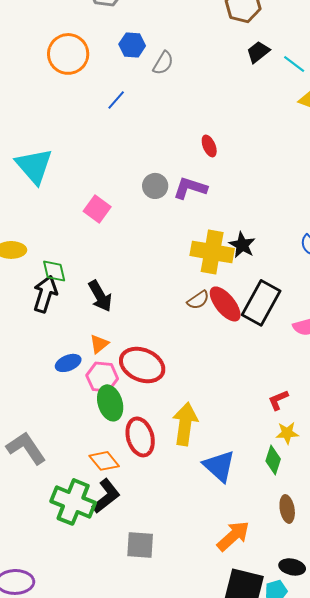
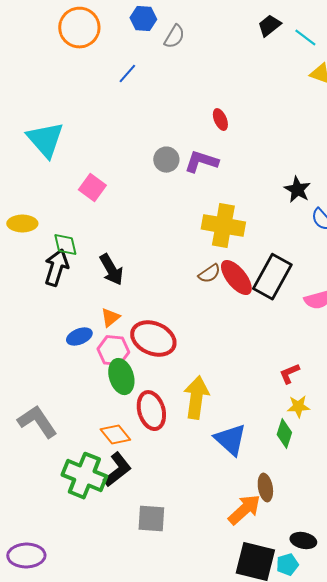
pink square: (97, 209) -> (92, 188), moved
black star: (242, 245) -> (297, 190), moved
brown ellipse: (287, 509) -> (265, 488), moved

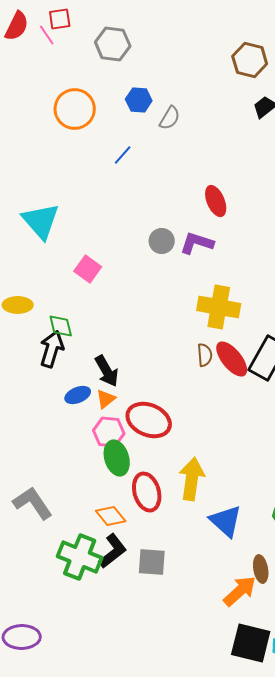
red ellipse: (220, 120) -> (216, 201), size x1.4
black arrow: (111, 270) -> (107, 371), moved
brown semicircle: (209, 274) -> (205, 355), turned -60
blue ellipse: (79, 337) -> (78, 395), moved
gray square: (151, 519) -> (152, 562), moved

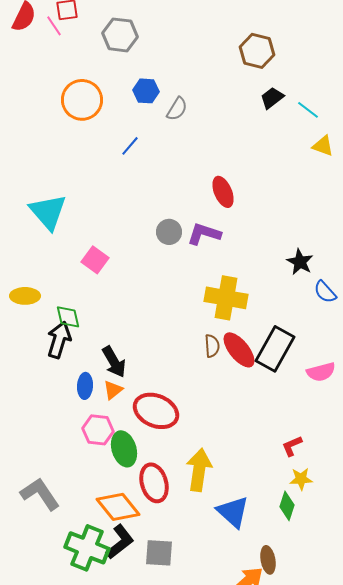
blue ellipse: (78, 395) -> (85, 386), turned -65
pink hexagon: (109, 432) -> (98, 430), moved
orange diamond: (111, 516) -> (118, 507), size x1.4

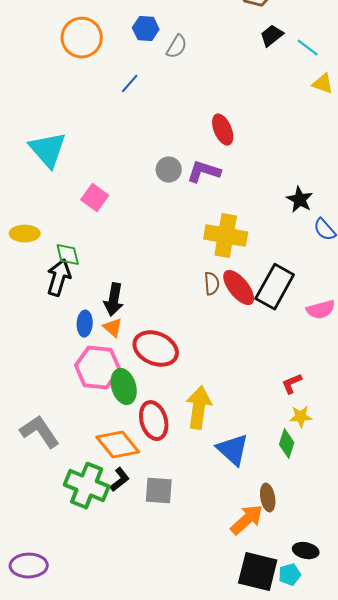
black arrow: (114, 362) -> (114, 300), turned 40
orange triangle: (113, 390) -> (113, 328), turned -40
pink hexagon: (98, 430) -> (98, 368), size x1.4
black L-shape: (120, 542) -> (120, 480), size x0.7

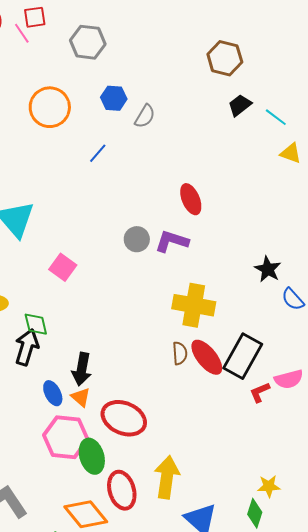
blue ellipse: (85, 324) -> (53, 393), turned -30
red L-shape: (292, 384) -> (260, 392), moved

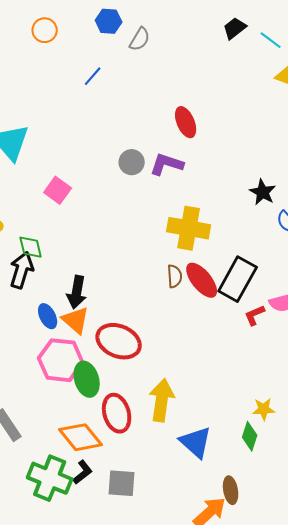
orange circle: (50, 107) -> (45, 30), size x0.6
orange triangle: (81, 397) -> (76, 320), size x1.4

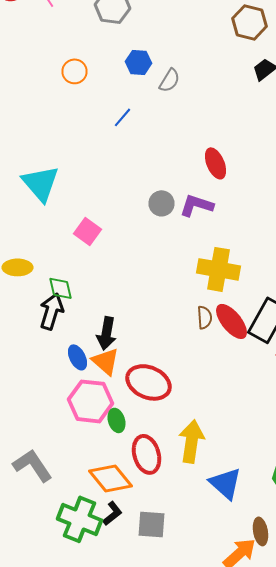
green ellipse: (87, 379) -> (116, 420), size x0.7

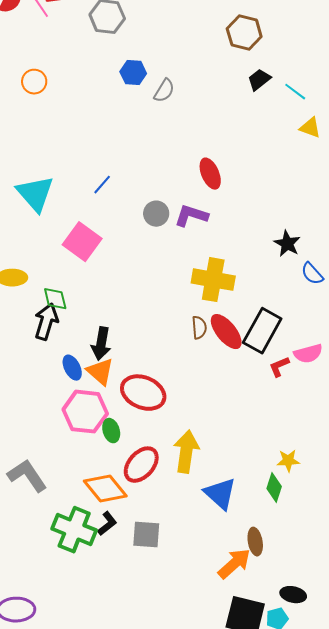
orange circle: (74, 71) -> (34, 82), moved
blue line: (122, 117) -> (102, 185), moved
pink square: (88, 231) -> (82, 242), size x1.4
red ellipse: (146, 454) -> (141, 465), turned 57

